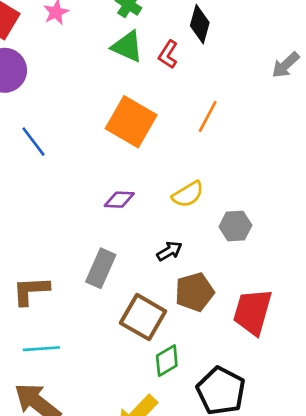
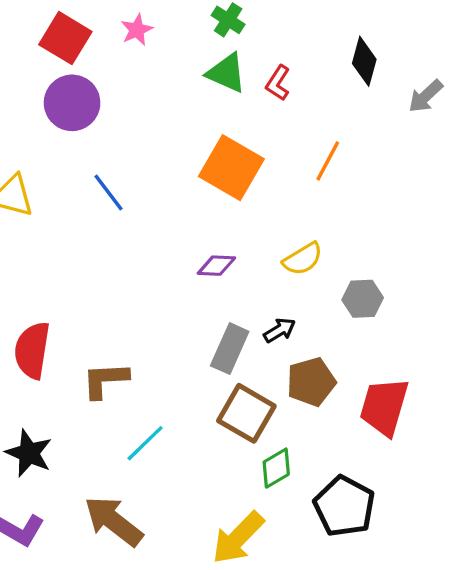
black diamond: (200, 24) -> (364, 61), moved
gray rectangle: (101, 268) -> (230, 349), moved
cyan line: (41, 349) -> (145, 443), moved, turned -40

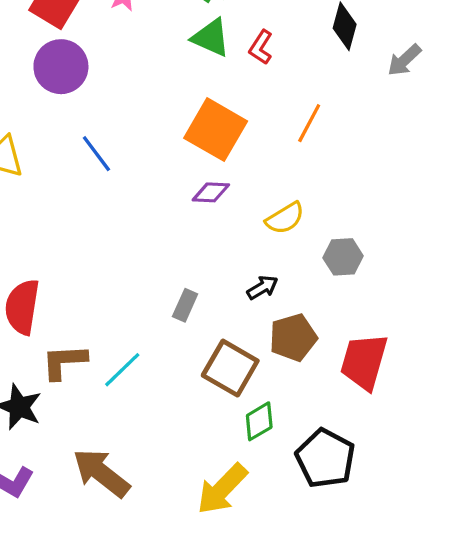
purple diamond: (216, 266) -> (211, 192), moved
gray rectangle: (230, 349) -> (185, 305), moved, size x0.7
brown L-shape: (105, 380) -> (64, 362), moved
cyan line: (145, 443) -> (122, 370), moved

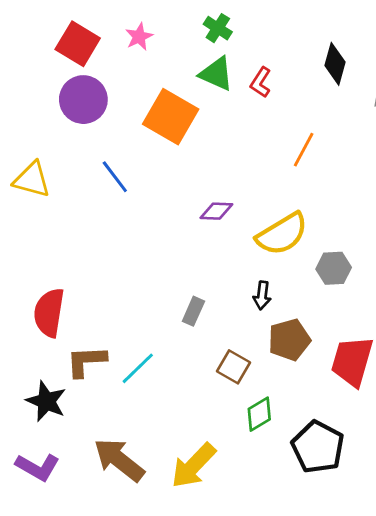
orange square: (216, 130) -> (171, 117), moved
yellow semicircle: (285, 218) -> (282, 234), size x1.5
black arrow: (262, 288) -> (262, 295), turned 128
brown square: (230, 368) -> (233, 367), size x0.7
yellow arrow: (222, 489) -> (193, 466), moved

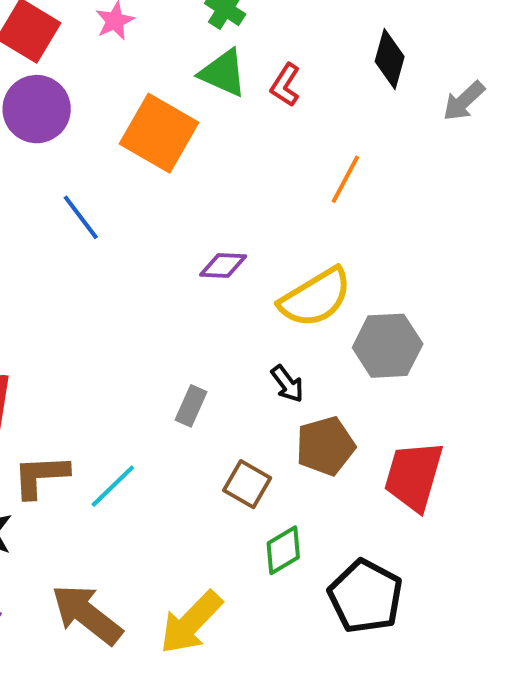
gray hexagon: (334, 268) -> (388, 346), size x1.4
black arrow: (262, 295) -> (287, 384), turned -44

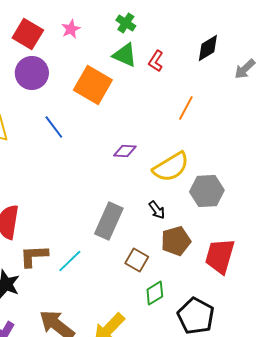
black diamond: (390, 59) -> (208, 48), turned 44
gray rectangle: (191, 406) -> (109, 221), size x1.8

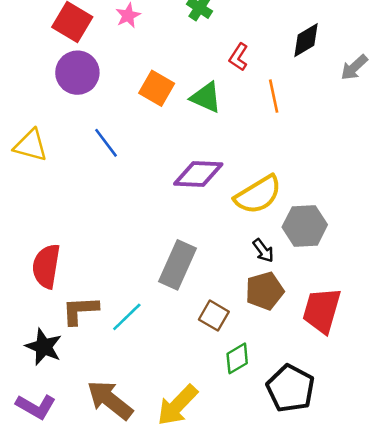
green triangle: (125, 55) -> (206, 97), moved
orange square: (93, 85) -> (157, 88), size x0.7
orange line: (186, 108) -> (274, 96), moved, turned -40
purple diamond: (125, 151) -> (198, 174), size x1.6
black arrow: (157, 210) -> (263, 251), moved

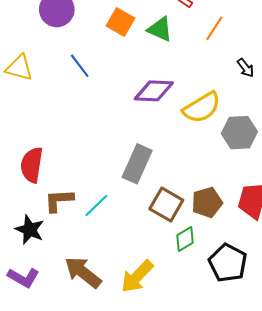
orange line: (274, 96) -> (214, 28), turned 45
black arrow: (263, 251) -> (246, 68), moved
brown pentagon: (264, 291) -> (207, 202), moved
brown square: (214, 316) -> (166, 205), size x1.4

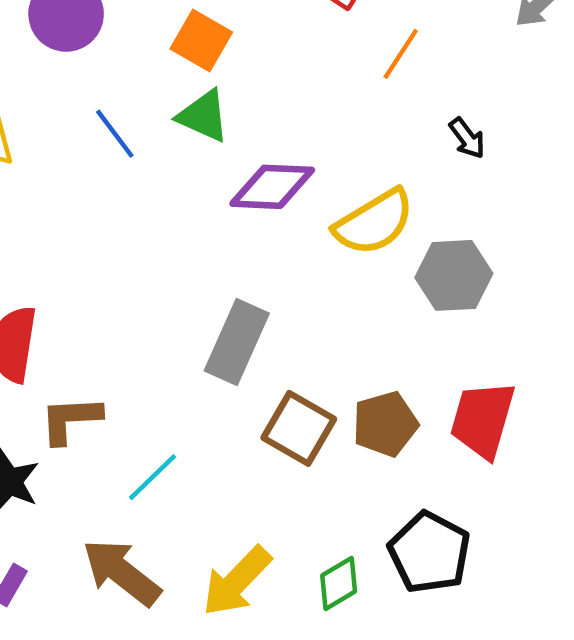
green triangle: (160, 29) -> (203, 116), moved
cyan line: (96, 206) -> (152, 477), moved
green diamond: (185, 239) -> (339, 583), moved

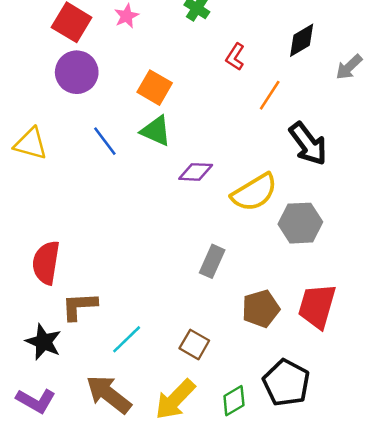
black arrow: (467, 138) -> (308, 144), size x1.8
purple diamond: (272, 187) -> (196, 172), size x0.7
gray rectangle: (237, 342) -> (212, 261), moved, size x0.7
brown square: (299, 428) -> (194, 344), moved, size x0.7

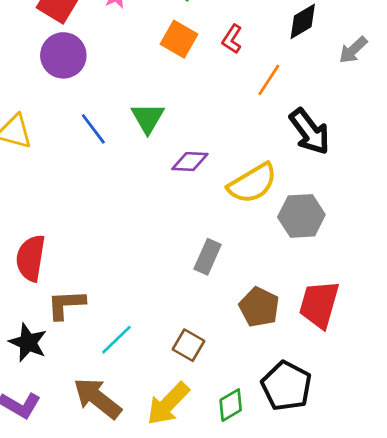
orange square: (155, 88) -> (179, 39), moved
green triangle: (156, 131) -> (148, 118), turned 36
brown pentagon: (261, 309) -> (259, 307), turned -30

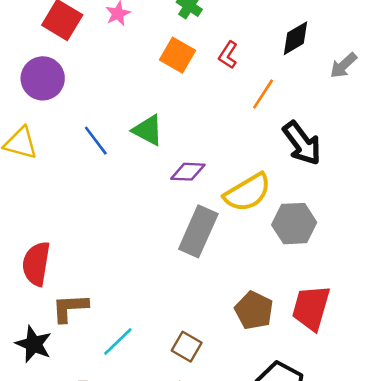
purple circle: (63, 55) -> (43, 78), moved
green triangle: (148, 118) -> (148, 130), turned -32
gray rectangle: (208, 257) -> (198, 231), moved, size x1.5

